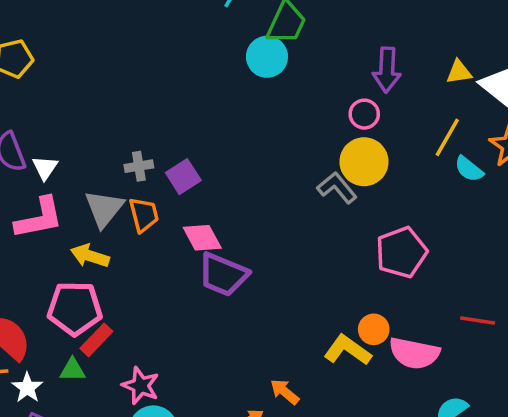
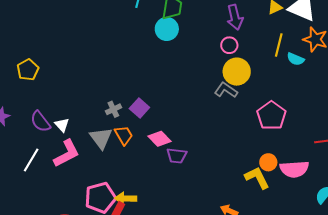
yellow arrow: (90, 256) -> (126, 198), moved
purple trapezoid: (223, 274) -> (177, 156), size x0.7
yellow L-shape: (348, 350) -> (257, 178), turned 44

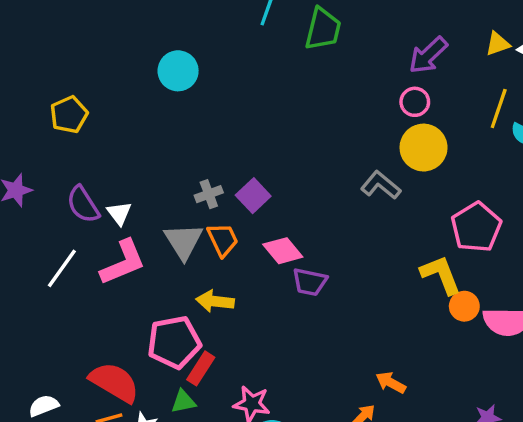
purple arrow: (235, 17) -> (428, 55), turned 55
cyan circle: (167, 29) -> (178, 71), moved
gray L-shape: (226, 90) -> (381, 185), moved
yellow L-shape: (257, 178) -> (441, 275), moved
yellow arrow: (126, 198) -> (215, 301), moved

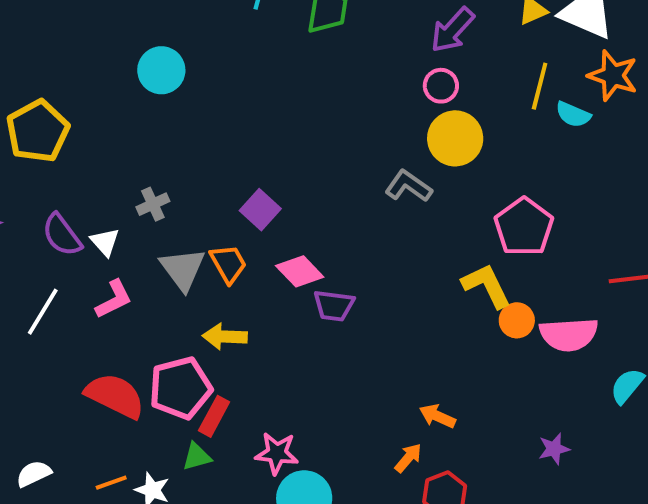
yellow pentagon: (69, 115) -> (38, 131), size x1.4
gray cross: (209, 194) -> (153, 204), moved
pink L-shape: (123, 262) -> (114, 299), size x0.7
red semicircle: (114, 382) -> (115, 396), moved

